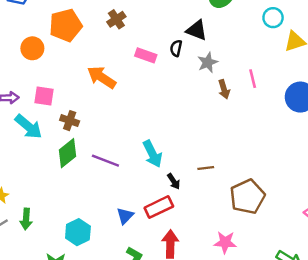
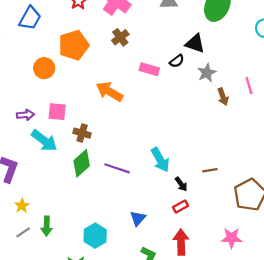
black semicircle: (176, 48) -> (177, 61), turned -136
red rectangle: (159, 207) -> (180, 207), moved, size x0.6

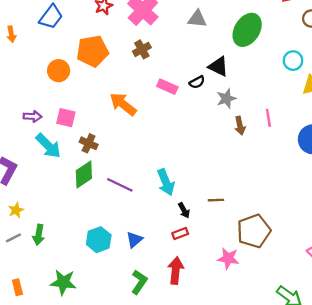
cyan hexagon: (95, 236) -> (99, 240), moved
pink star: (232, 238) -> (228, 258), moved

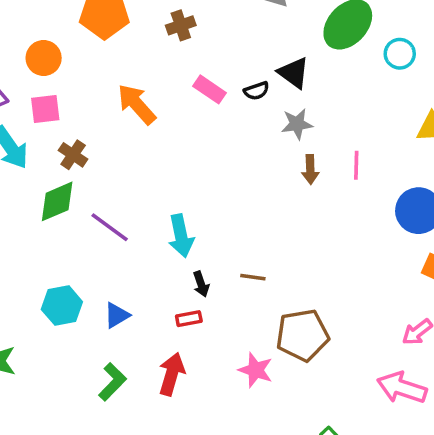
cyan circle: (293, 61) -> (400, 54), moved
orange circle: (59, 71) -> (44, 58), moved
pink square: (66, 118) -> (45, 109), turned -30

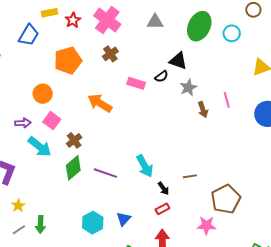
pink square: (45, 109) -> (52, 121), turned -30
brown cross: (73, 155) -> (74, 140), turned 35

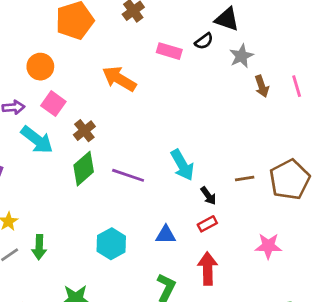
pink line: (227, 100) -> (297, 86), moved
brown pentagon: (226, 199) -> (290, 180), moved
blue triangle: (124, 219) -> (166, 235), moved, turned 49

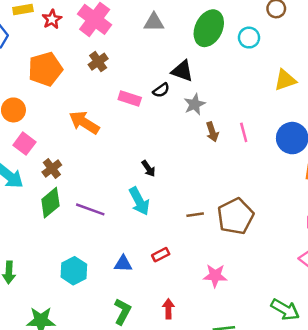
black arrow: (208, 196) -> (148, 169), moved
red arrow: (208, 269) -> (168, 309), moved, size x0.7

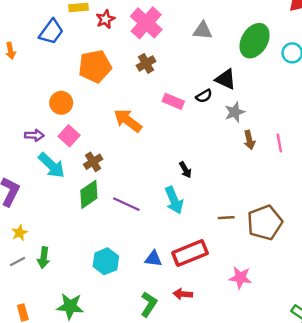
red rectangle: (161, 255) -> (190, 253), size x2.0
red arrow: (168, 309) -> (183, 294), moved, turned -90

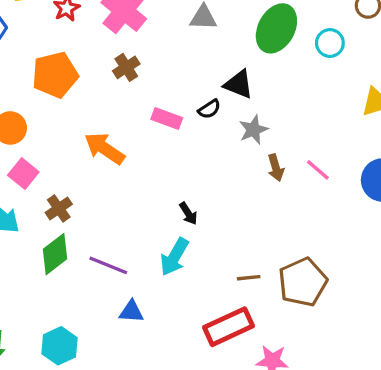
pink line: (279, 143) -> (318, 170), turned -36
cyan arrow: (174, 200) -> (174, 257), turned 56
red rectangle: (190, 253) -> (229, 327), moved
blue triangle: (153, 259) -> (131, 312), moved
cyan hexagon: (106, 261) -> (60, 346), moved

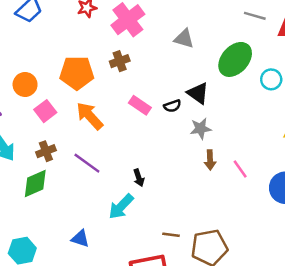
orange pentagon: (55, 75) -> (77, 73), moved
pink square: (23, 174) -> (45, 111), moved
purple line: (108, 265) -> (87, 163), moved

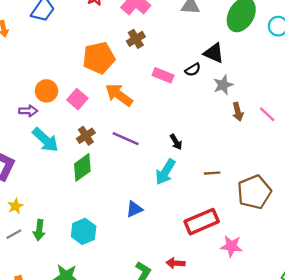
orange circle: (25, 84) -> (46, 91), moved
brown line: (171, 235) -> (212, 173), moved
blue triangle: (80, 239) -> (134, 209), turned -30

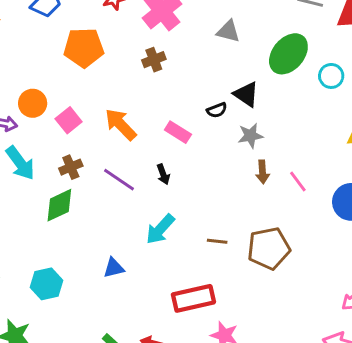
orange pentagon: (99, 58) -> (84, 48), moved
pink rectangle: (163, 75) -> (178, 132), moved
black arrow: (176, 142) -> (163, 174), moved
brown pentagon: (254, 192) -> (269, 248), moved

